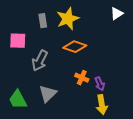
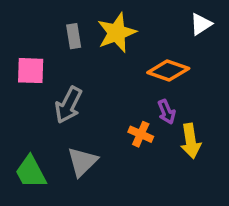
orange diamond: (75, 47) -> (168, 71), moved
purple arrow: (100, 84) -> (167, 112), moved
yellow arrow: (102, 105) -> (191, 141), moved

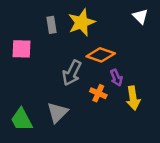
white triangle: (201, 24) -> (140, 16), turned -42
orange diamond: (168, 71) -> (101, 55), moved
gray arrow: (68, 105) -> (72, 73), moved

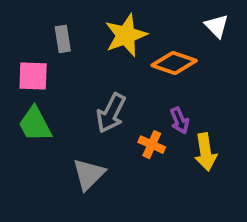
gray rectangle: (51, 25) -> (63, 39), moved
orange diamond: (101, 55) -> (174, 63), moved
green trapezoid: (21, 120) -> (35, 124), moved

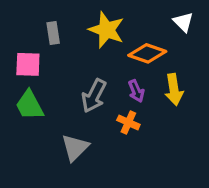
yellow star: (126, 35) -> (106, 30), turned -30
purple arrow: (180, 120) -> (136, 91), moved
yellow arrow: (206, 152) -> (174, 89), moved

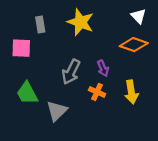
orange diamond: (147, 53) -> (134, 45), moved
yellow arrow: (174, 89) -> (131, 92), moved
green trapezoid: (30, 105) -> (27, 93), moved

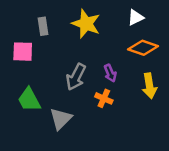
white triangle: (138, 16) -> (135, 17), moved, turned 49
yellow arrow: (131, 92) -> (149, 86), moved

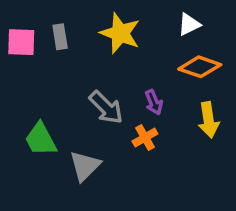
pink square: (23, 52) -> (21, 42), moved
gray arrow: (76, 77) -> (106, 107), turned -72
orange cross: (104, 98) -> (145, 138), turned 36

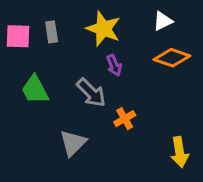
purple arrow: (154, 102) -> (114, 65), moved
yellow arrow: (209, 120) -> (180, 152), moved
green trapezoid: (41, 139) -> (35, 90), moved

